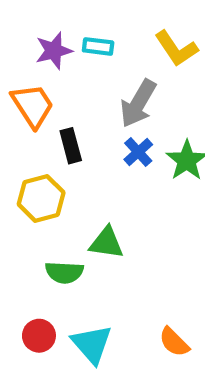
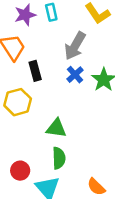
cyan rectangle: (98, 46) -> (51, 12), turned 70
green semicircle: (64, 272) -> (59, 158), moved, turned -95
red circle: (39, 336) -> (20, 171), moved

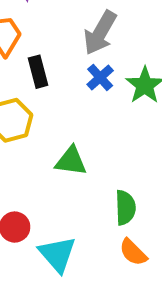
green semicircle: (59, 158) -> (125, 208), moved

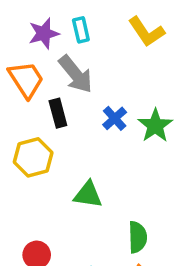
gray arrow: (100, 33) -> (76, 74), moved, turned -69

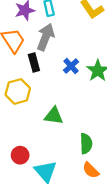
gray arrow: (76, 74) -> (46, 37), turned -120

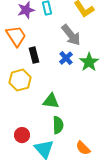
gray arrow: (46, 37) -> (71, 35), moved, turned 120
green semicircle: (86, 144) -> (58, 125), moved

